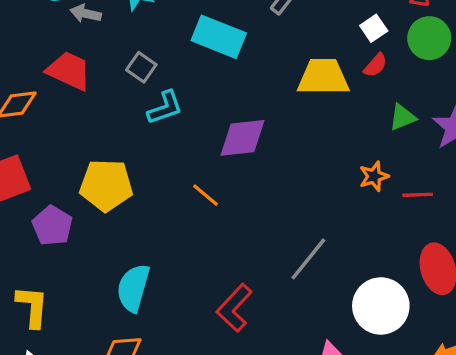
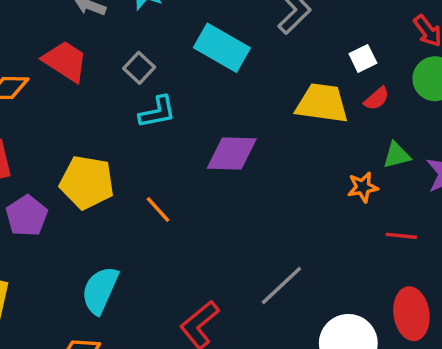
white square: (374, 28) -> (363, 58), moved
orange star: (374, 176) -> (363, 187), moved
orange line: (206, 195) -> (158, 209), moved

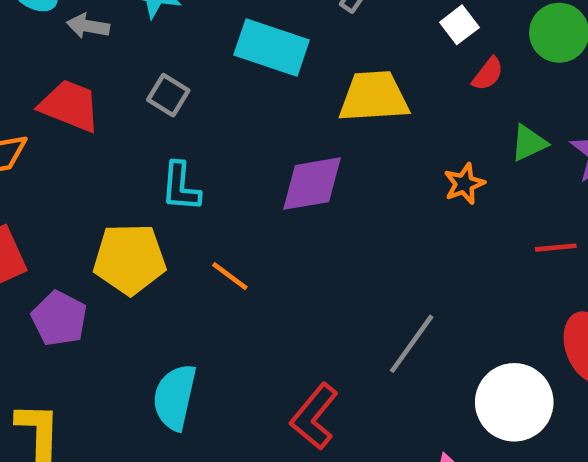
yellow trapezoid: (322, 103) -> (374, 97), moved
cyan L-shape: (157, 112) -> (181, 187), moved, turned 117
orange star: (363, 187) -> (464, 184), moved

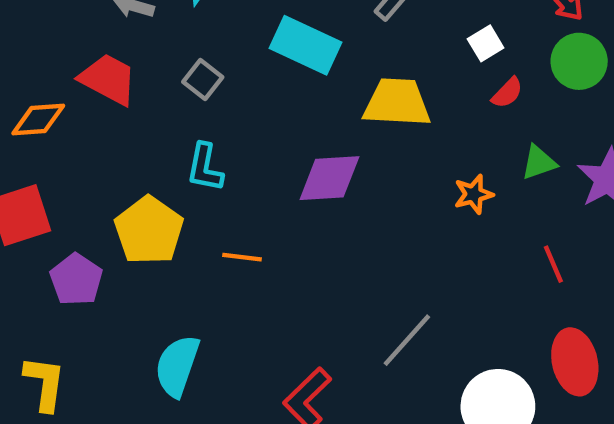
red line: (556, 248) -> (553, 264), turned 66
yellow pentagon: (130, 259) -> (149, 231), turned 30
orange line: (230, 276) -> (242, 257), turned -36

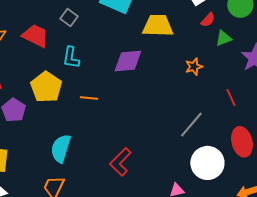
red trapezoid: (108, 79) -> (36, 36), moved
green triangle: (539, 162) -> (224, 38), moved
gray line: (407, 340) -> (191, 125), moved

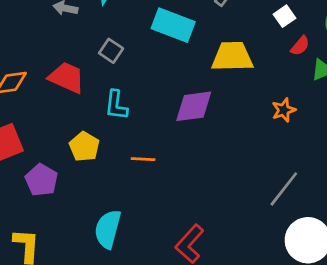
yellow pentagon: (46, 87) -> (84, 147), size x0.7

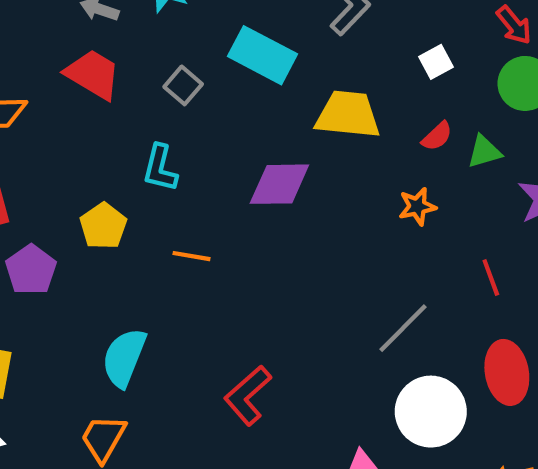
red semicircle: (300, 46) -> (437, 136), moved
gray square: (111, 51) -> (183, 85), moved
red trapezoid: (67, 78) -> (93, 74), moved

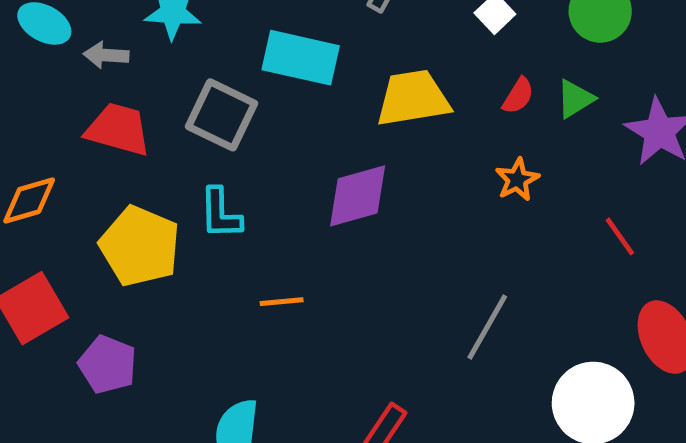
gray square: (183, 85) -> (222, 115), size x1.6
yellow pentagon: (103, 226) -> (140, 246), moved, size x1.5
gray line: (403, 328) -> (487, 327), moved

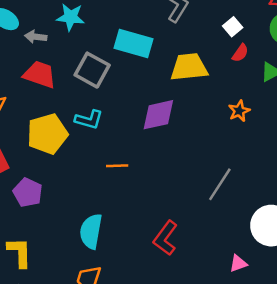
red semicircle: (518, 96) -> (240, 53), moved
cyan L-shape: (220, 213) -> (89, 120), turned -76
yellow pentagon: (140, 246) -> (47, 134), turned 30

